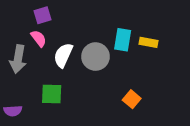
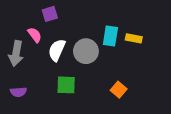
purple square: (43, 15) -> (50, 14), moved
green square: (52, 94) -> (66, 85), moved
purple semicircle: (13, 111) -> (18, 92), moved

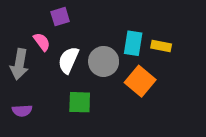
orange square: (119, 90) -> (140, 81), moved, size x1.5

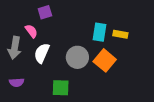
white semicircle: (68, 60) -> (42, 53), moved
gray circle: (104, 61) -> (77, 57), moved
green square: (80, 102) -> (61, 88), moved

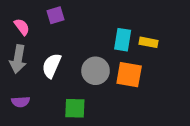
pink semicircle: (31, 31) -> (22, 27), moved
orange square: (105, 60) -> (129, 75), turned -30

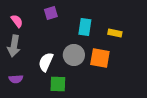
purple square: (55, 15) -> (51, 13), moved
cyan rectangle: (123, 40) -> (85, 27), moved
white semicircle: (52, 66) -> (46, 62), moved

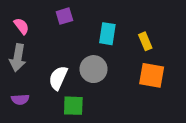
yellow rectangle: (115, 33) -> (145, 41), turned 56
orange square: (100, 58) -> (152, 75), moved

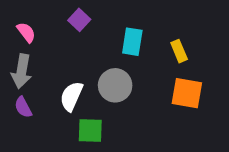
purple square: (64, 16) -> (79, 20), turned -30
purple semicircle: (20, 99) -> (23, 107), moved, turned 66

